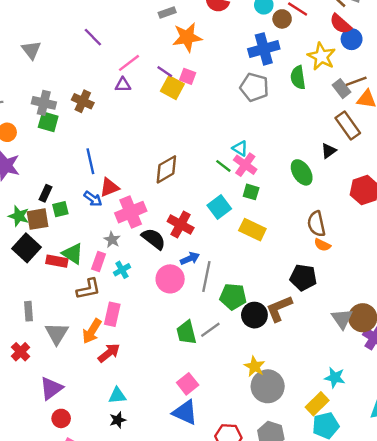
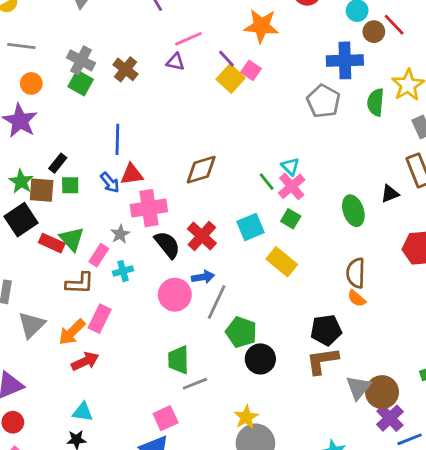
black pentagon: (303, 277) -> (326, 330), turned -30
brown L-shape: (279, 308) -> (322, 361), moved
gray line: (210, 330) -> (195, 384), moved

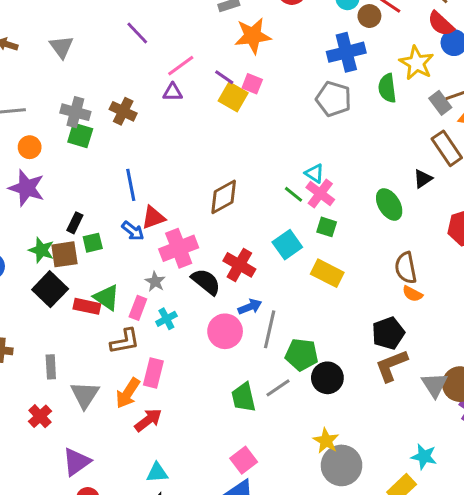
gray line: (195, 384) -> (278, 388), moved

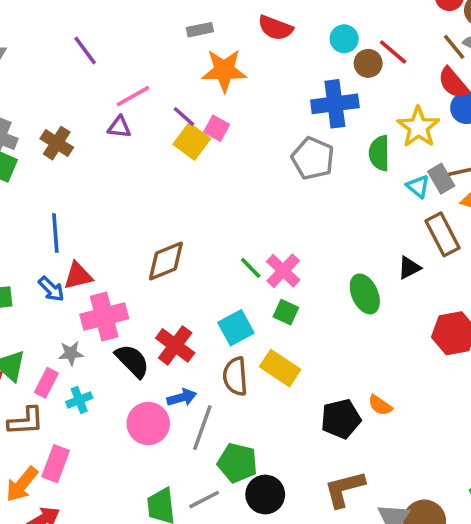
cyan triangle: (314, 173) -> (418, 186), moved
brown semicircle: (406, 268) -> (235, 376), moved
gray star: (155, 282) -> (71, 353), turned 30
black pentagon: (388, 333) -> (341, 419), moved

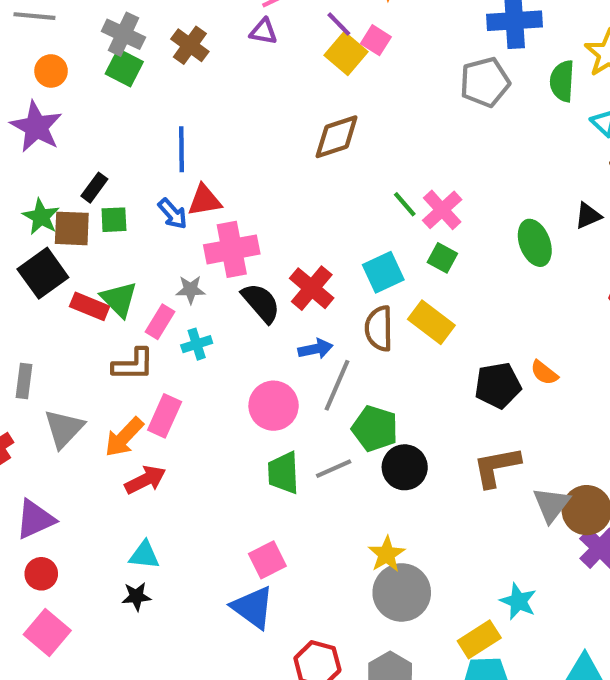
gray pentagon: (313, 158) -> (485, 82), turned 30
brown diamond: (166, 261) -> (337, 137), moved
pink circle: (148, 424) -> (274, 406), moved

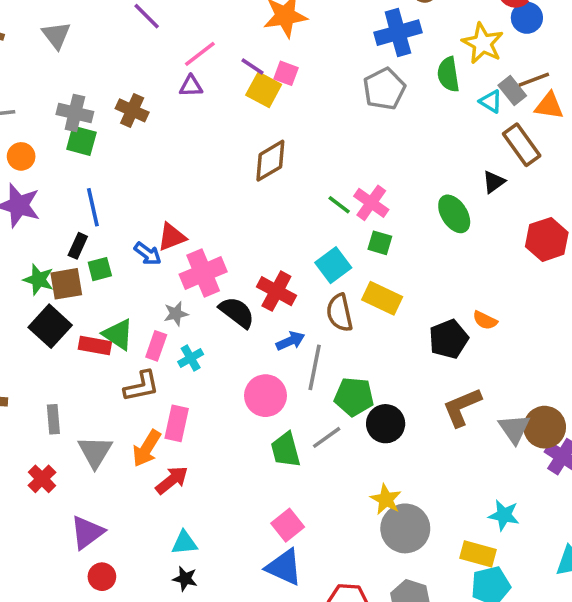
blue line: (181, 149) -> (93, 207), moved
black star: (136, 596) -> (185, 579), turned 30
yellow rectangle: (479, 639) -> (478, 554), turned 60

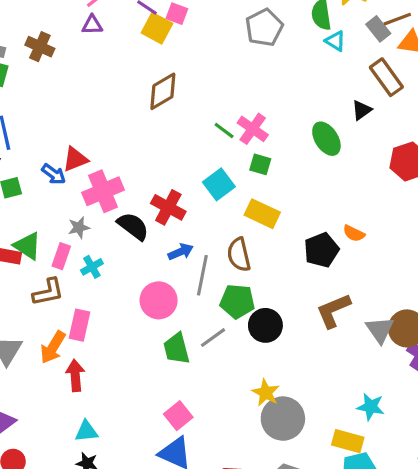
cyan triangle: (491, 101) -> (335, 41), moved
brown semicircle: (340, 313) -> (239, 255), moved
red arrow: (172, 480) -> (75, 376), turned -56

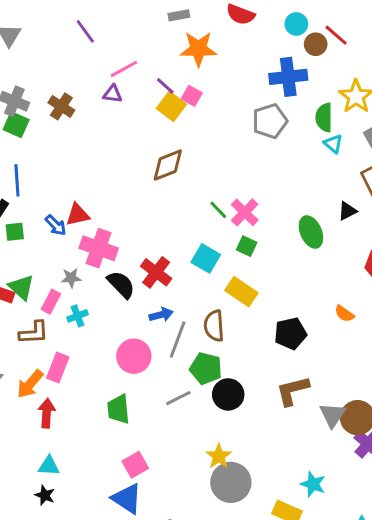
cyan square: (219, 184) -> (206, 258), turned -32
pink cross: (103, 191) -> (99, 248), turned 33
orange semicircle: (354, 233) -> (344, 314), moved
green trapezoid: (176, 349) -> (118, 409), moved

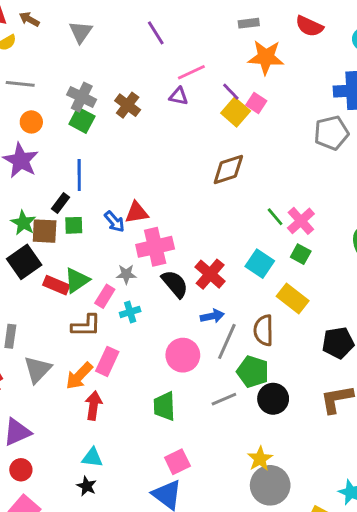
pink cross: (99, 248) -> (155, 247), turned -36
green triangle: (21, 287) -> (77, 280), turned 40

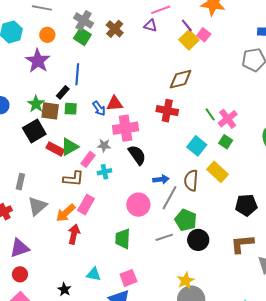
red cross: (210, 274) -> (167, 111), moved, turned -35
brown semicircle: (264, 330) -> (191, 180), moved
cyan triangle: (92, 457) -> (94, 274), moved

